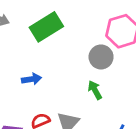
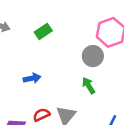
green rectangle: (46, 27) -> (43, 31), size x0.6

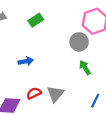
green arrow: (89, 86) -> (85, 68), moved

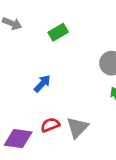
blue arrow: (26, 61) -> (42, 84), turned -40

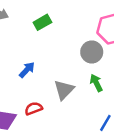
gray triangle: (77, 127) -> (64, 90), moved

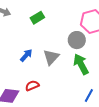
green arrow: (96, 83) -> (81, 64), size x1.5
gray triangle: (64, 90) -> (51, 57), moved

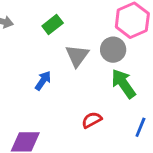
gray triangle: (51, 57) -> (77, 56), moved
red semicircle: (32, 86) -> (92, 120), moved

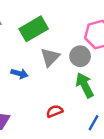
green rectangle: (53, 24) -> (34, 29), size x1.6
blue arrow: (43, 81) -> (19, 74), turned 63

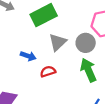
red semicircle: (55, 111) -> (48, 72), moved

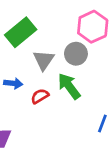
green arrow: (88, 70) -> (69, 86), moved

